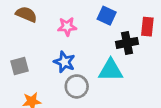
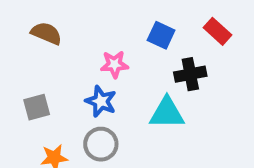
pink star: (67, 27) -> (114, 64), moved
red rectangle: (147, 27) -> (217, 31), moved, turned -54
gray circle: (77, 86) -> (101, 144), moved

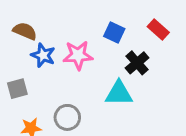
pink star: (114, 64) -> (78, 55), size x1.4
black cross: (190, 74) -> (137, 63), turned -30
blue star: (101, 101) -> (43, 55), moved

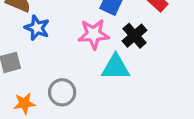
pink star: (78, 55) -> (94, 34), moved

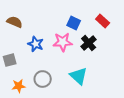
blue star: (37, 28) -> (36, 44), moved
cyan triangle: (116, 67) -> (79, 76), moved, turned 42

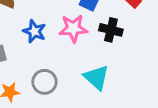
black cross: (89, 43) -> (111, 30), turned -35

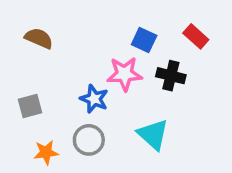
blue star: (34, 31) -> (94, 99), moved

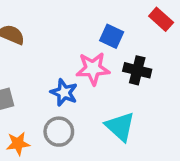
red rectangle: (196, 36) -> (161, 19), moved

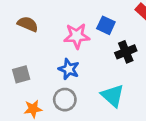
pink star: (93, 69) -> (77, 36), moved
black cross: (137, 70) -> (126, 52), turned -36

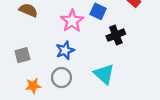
pink star: (77, 36) -> (72, 21), turned -30
blue star: (69, 69) -> (65, 50), turned 30

